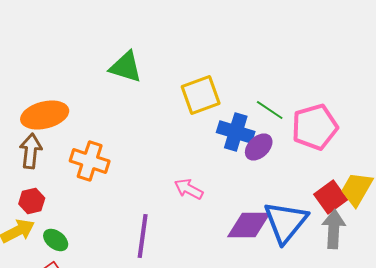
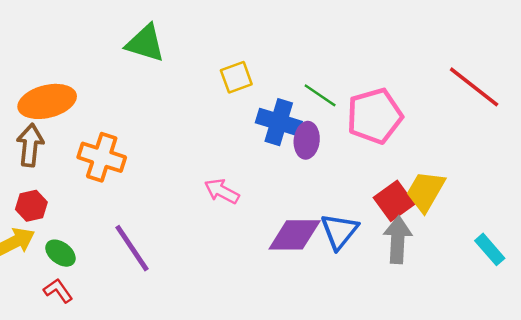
yellow square: (201, 95) -> (236, 77), size x0.7
purple ellipse: (259, 147) -> (307, 140), turned -40
blue triangle: (286, 222) -> (339, 231), size x0.7
purple line: (143, 236) -> (132, 248), moved, turned -42

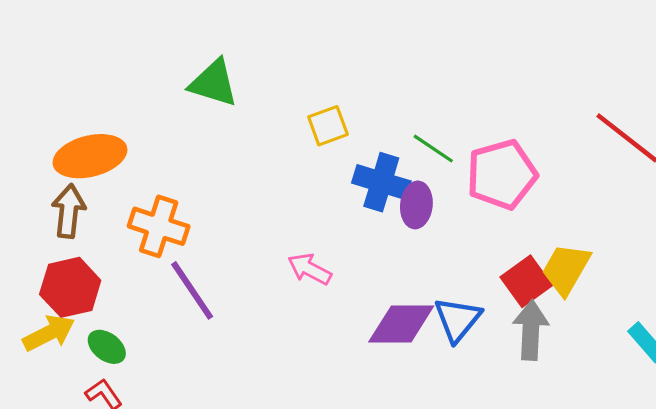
red hexagon: (31, 206) -> (70, 287), size x1.5
purple line: (132, 248) -> (192, 290), moved

